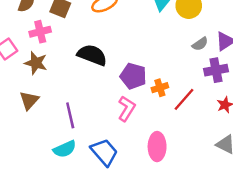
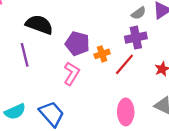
purple cross: (216, 70) -> (136, 38), moved
purple line: (70, 115) -> (25, 55), moved
pink ellipse: (157, 147) -> (126, 112), moved

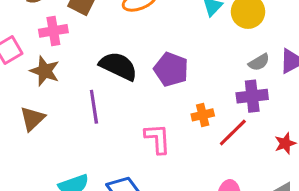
purple pentagon: (77, 44) -> (171, 69), moved
pink L-shape: (72, 74) -> (158, 139), turned -40

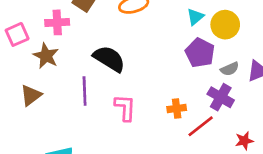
purple pentagon: (171, 69) -> (200, 53), moved
purple cross: (252, 96) -> (221, 97), turned 30
pink L-shape: (158, 139) -> (125, 108), moved

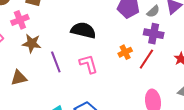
brown star: (46, 56) -> (32, 43), moved
black semicircle: (109, 59) -> (83, 30), moved
brown triangle: (31, 95) -> (19, 78), turned 42

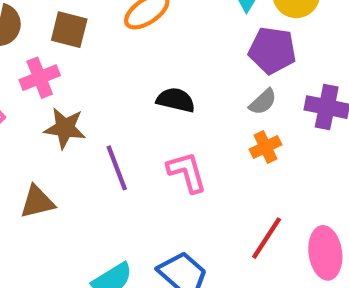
gray semicircle: (153, 11) -> (263, 102), moved
black semicircle: (83, 30) -> (176, 100), size x0.7
red line: (146, 59) -> (267, 238), moved

